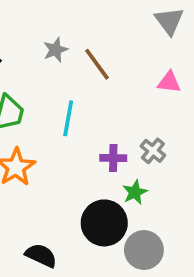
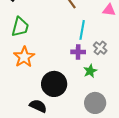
cyan line: (68, 118) -> (82, 30), moved
black circle: (104, 223) -> (54, 84), moved

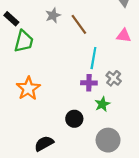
green trapezoid: (20, 27) -> (24, 41), moved
black circle: (54, 84) -> (74, 119), moved, size x0.6
black semicircle: (38, 106) -> (44, 143), turned -54

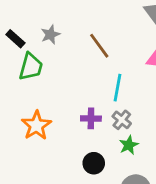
gray star: (53, 15) -> (50, 35), moved
gray cross: (114, 78) -> (122, 120), moved
purple cross: (89, 83) -> (91, 118), moved

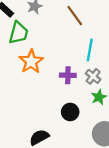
orange star: (36, 125) -> (31, 61), moved

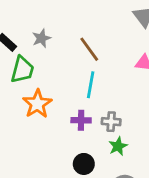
cyan line: (90, 50) -> (91, 85), moved
gray cross: (93, 76) -> (111, 122), turned -35

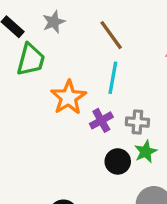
orange star: (37, 104) -> (68, 97), moved
purple cross: (81, 120) -> (101, 120), turned -30
black circle: (84, 164) -> (118, 161), moved

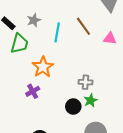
brown line: (111, 35) -> (83, 26), moved
cyan line: (113, 78) -> (57, 32), moved
purple cross: (101, 120) -> (33, 91), moved

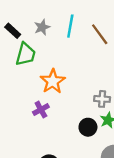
cyan line: (57, 32) -> (70, 26), moved

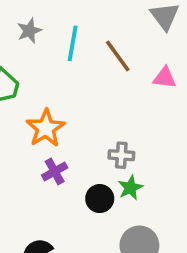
gray star: (42, 27) -> (29, 31), moved
purple cross: (41, 110) -> (55, 171), moved

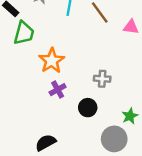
green star: (130, 188) -> (130, 116), moved

